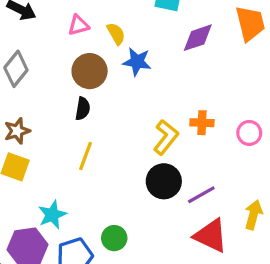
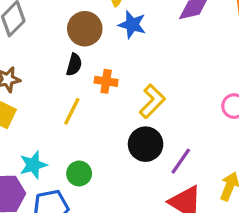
orange cross: (202, 123) -> (106, 81), moved
purple line: (201, 195) -> (181, 161), turned -32
green circle: (114, 238) -> (79, 174), moved

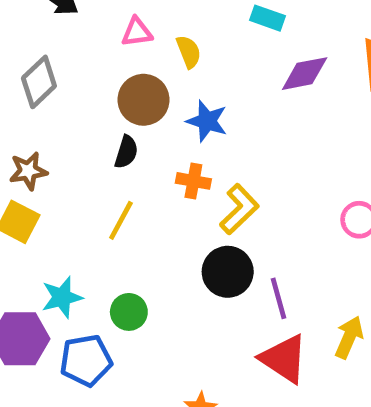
blue star: (132, 25) -> (207, 121), moved
orange cross: (106, 81) -> (193, 181), moved
purple line: (181, 161) -> (278, 298), turned -52

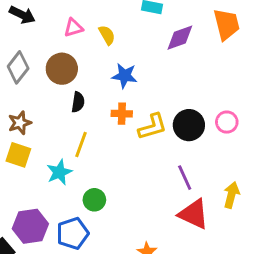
brown circle: (143, 100) -> (62, 69), moved
yellow L-shape: (239, 209) -> (152, 127), turned 36
black circle: (228, 272) -> (189, 125), moved
cyan star: (62, 297) -> (59, 172), moved

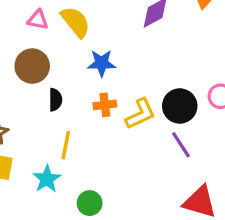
pink triangle: (73, 28) -> (38, 20), turned 36
yellow semicircle: (107, 35) -> (75, 22), size x1.5
purple line: (185, 178) -> (181, 145), moved

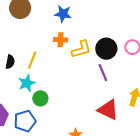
black semicircle: (55, 100) -> (10, 62), moved
cyan star: (47, 179) -> (27, 83), moved

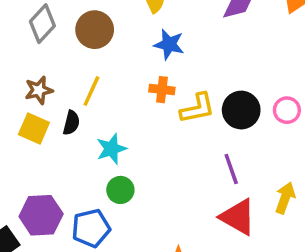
yellow line: (32, 60) -> (91, 91), moved
purple line: (103, 73) -> (231, 169), moved
cyan star: (27, 83) -> (111, 149), moved

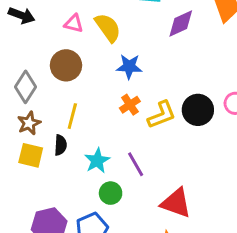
gray diamond: (42, 24) -> (26, 87), moved
orange cross: (162, 90) -> (130, 105), turned -30
purple line: (231, 169) -> (136, 164), moved
red triangle: (238, 217) -> (176, 203), moved

